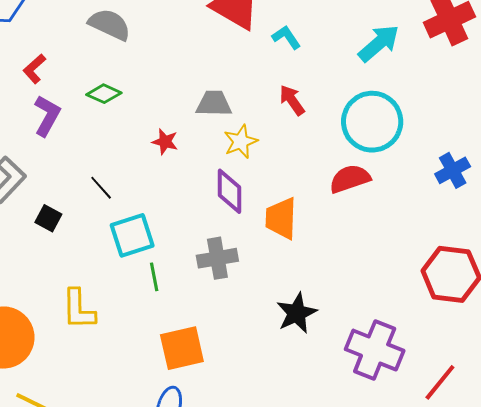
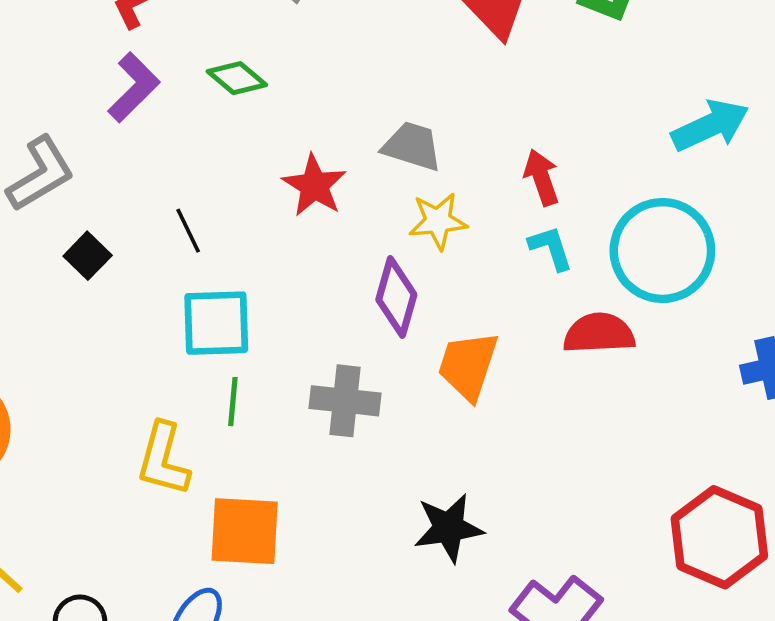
cyan L-shape: (286, 37) -> (551, 248), moved
red star: (165, 142) -> (314, 186), size x1.4
yellow L-shape: (79, 309) -> (163, 459), moved

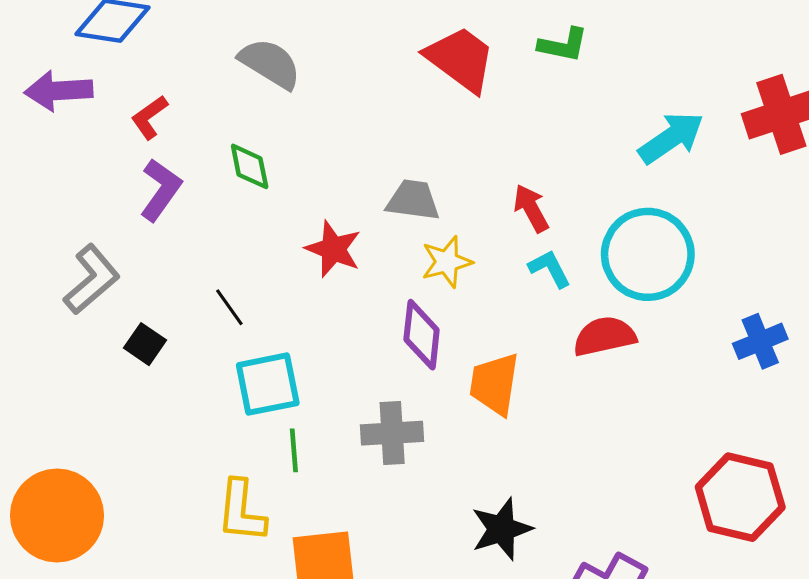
green diamond: (237, 78) -> (250, 166), turned 48

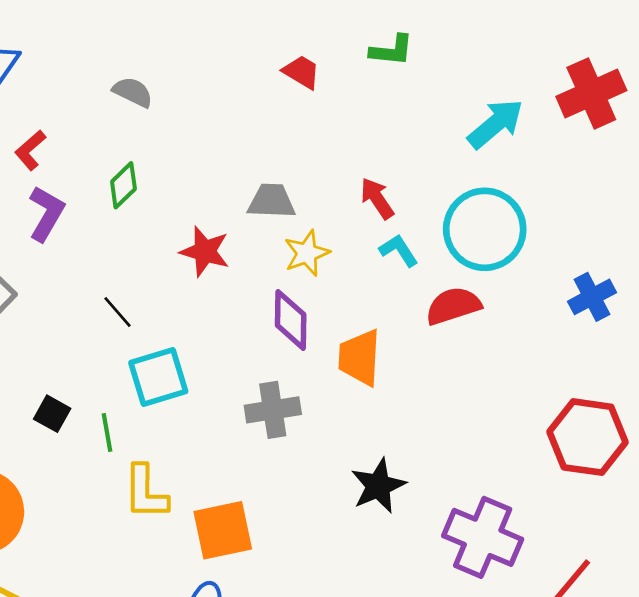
red trapezoid: (460, 59) -> (302, 72), size x0.6
gray semicircle: (270, 64) -> (133, 92), size x0.7
green diamond: (250, 166) -> (123, 185), turned 63
black square: (145, 344) -> (52, 414), moved
green line: (294, 450) -> (107, 432), moved

